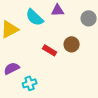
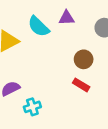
red rectangle: (50, 50) -> (81, 85), moved

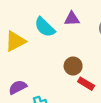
brown circle: (84, 59) -> (73, 66), moved

